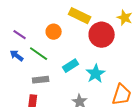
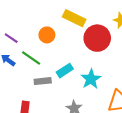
gray rectangle: (41, 80) -> (43, 81), moved

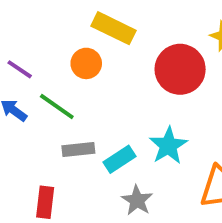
yellow rectangle: (74, 18) -> (114, 28), moved
cyan rectangle: (65, 71) -> (119, 159), moved

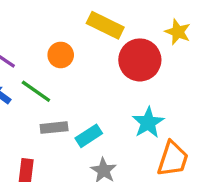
yellow rectangle: (114, 28) -> (105, 25), moved
cyan star: (168, 146) -> (148, 123), moved

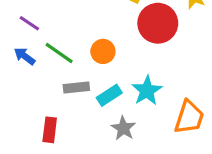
orange circle: (61, 55) -> (103, 51), moved
cyan star: (148, 123) -> (147, 91), moved

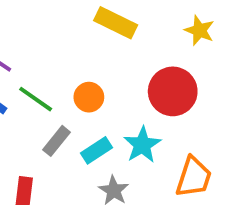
red circle: (158, 23) -> (173, 91), moved
gray rectangle: (76, 87) -> (57, 141), turned -45

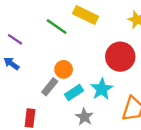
orange circle: (89, 97) -> (64, 69), moved
green line: (36, 99) -> (57, 27), moved

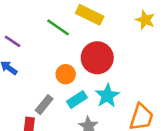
red circle: (120, 57) -> (97, 58), moved
gray rectangle: (50, 87) -> (44, 105), moved

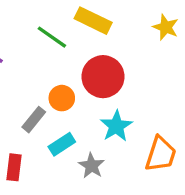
cyan rectangle: (77, 99) -> (62, 144), moved
gray rectangle: (44, 105) -> (34, 120), moved

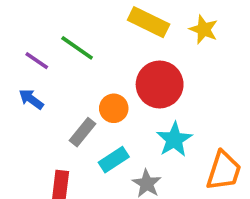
yellow star: (166, 27) -> (204, 29), moved
green line: (52, 37) -> (77, 48), moved

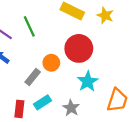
green line: (77, 48) -> (29, 26), turned 30
cyan rectangle: (114, 160) -> (42, 102), moved

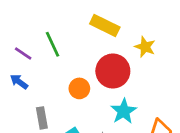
yellow star: (105, 15) -> (145, 47), moved
gray rectangle: (33, 77) -> (42, 118), moved, turned -49

